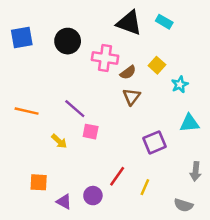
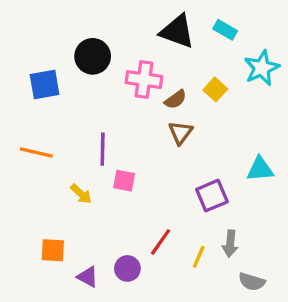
blue square: (22, 37) -> (45, 85), moved
cyan star: (180, 85) -> (262, 68), moved, size x1.5
purple line: (75, 109) -> (103, 149), turned 50
gray arrow: (196, 171) -> (230, 244), moved

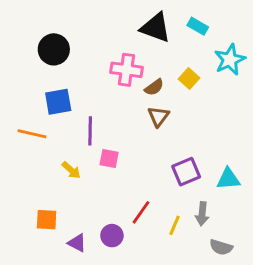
black circle: (93, 56) -> (54, 49), moved
blue square: (45, 85) -> (58, 102), moved
cyan triangle: (260, 169) -> (228, 179), moved

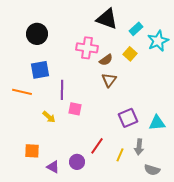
cyan rectangle: (198, 26) -> (136, 29), moved, turned -72

